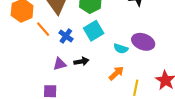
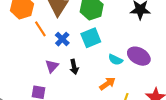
black arrow: (81, 61) -> (74, 67), turned 80
purple triangle: (60, 64) -> (52, 66), turned -40

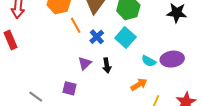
cyan square: (91, 38) -> (125, 38), turned -30
purple ellipse: (139, 56) -> (172, 59), turned -40

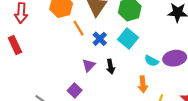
orange arrow: (139, 84) -> (143, 84), turned 119
purple square: (69, 88) -> (75, 90), turned 32

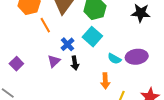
blue cross: (100, 39) -> (68, 44), moved
purple square: (75, 90) -> (16, 64), moved

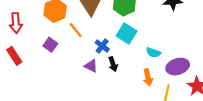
purple ellipse: (137, 57) -> (178, 67), moved
purple triangle: (54, 61) -> (91, 66), turned -40
purple square: (16, 64) -> (50, 45), moved

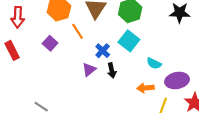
purple triangle: (91, 66) -> (89, 70), turned 48
orange arrow: (148, 77) -> (145, 88), turned 91

